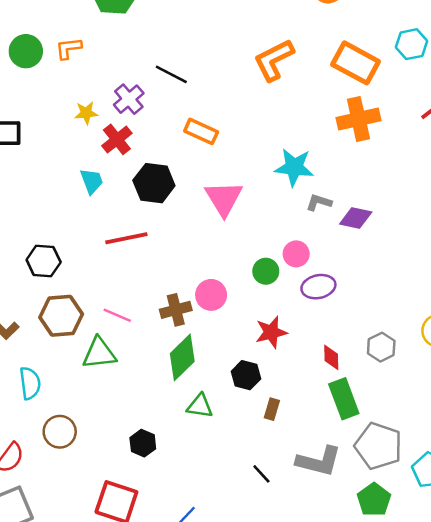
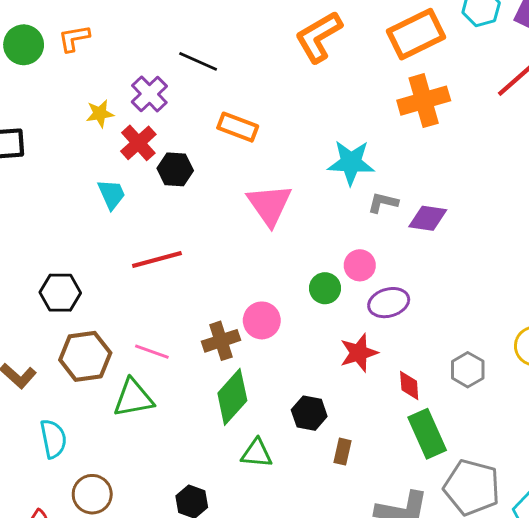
orange rectangle: (356, 63) -> (416, 34), turned -51
black hexagon: (154, 183) -> (175, 169), moved, size x0.7
red star: (271, 332) -> (359, 353), moved

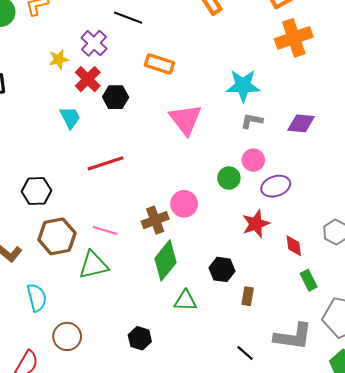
gray L-shape: (383, 203) -> (252, 121), moved
green rectangle: (427, 434) -> (309, 280), size x0.6

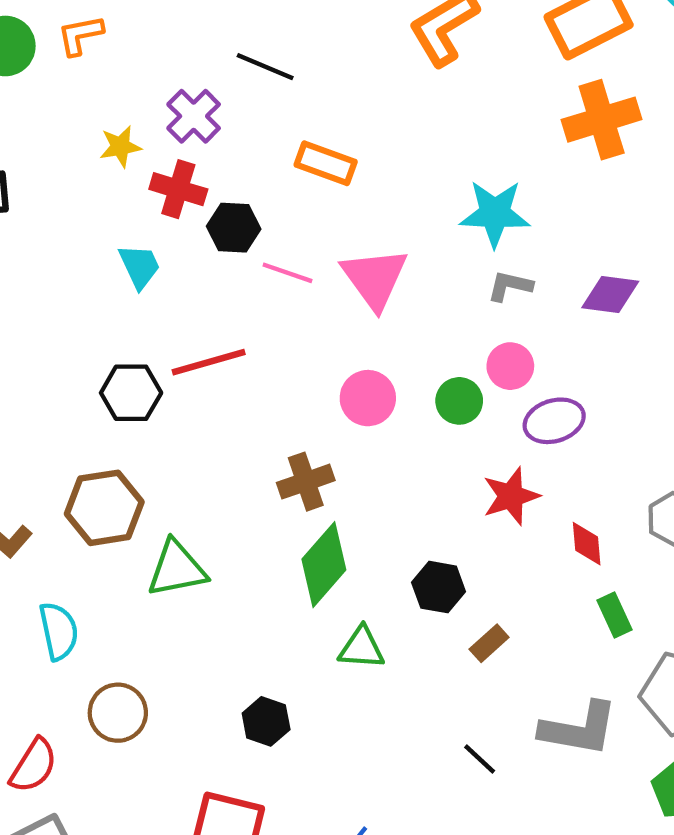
red cross: (88, 79) -> (178, 189), turned -30
black hexagon: (36, 191) -> (131, 393), moved
pink circle: (184, 204) -> (368, 398), moved
pink line: (105, 231) -> (288, 273), moved
brown rectangle: (248, 296) -> (489, 643), turned 36

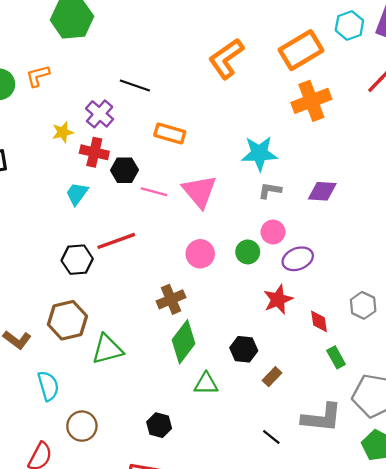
cyan trapezoid: (139, 266) -> (77, 194), turned -115

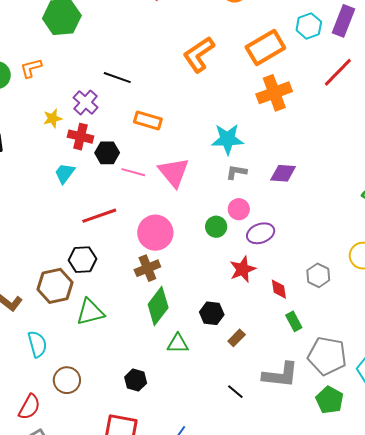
pink circle: (200, 254) -> (155, 233), moved, size x1.4
black hexagon: (77, 260) -> (82, 260), moved

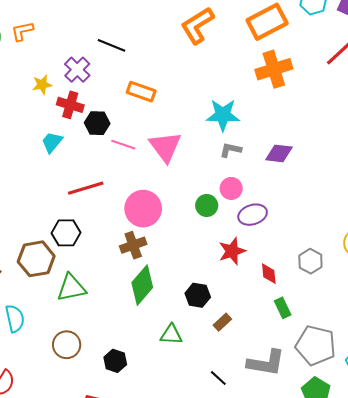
green triangle: (178, 344) -> (171, 334), moved
brown circle: (67, 380) -> (67, 345), moved

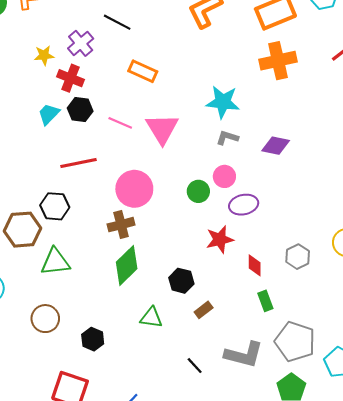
black hexagon: (97, 123) -> (80, 110), moved

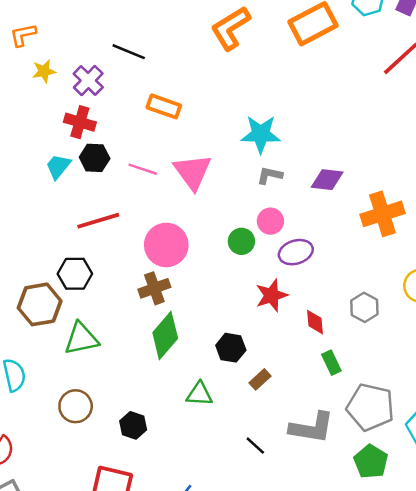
yellow star: (44, 55) -> (44, 71), moved
orange cross: (278, 61) -> (382, 214), moved

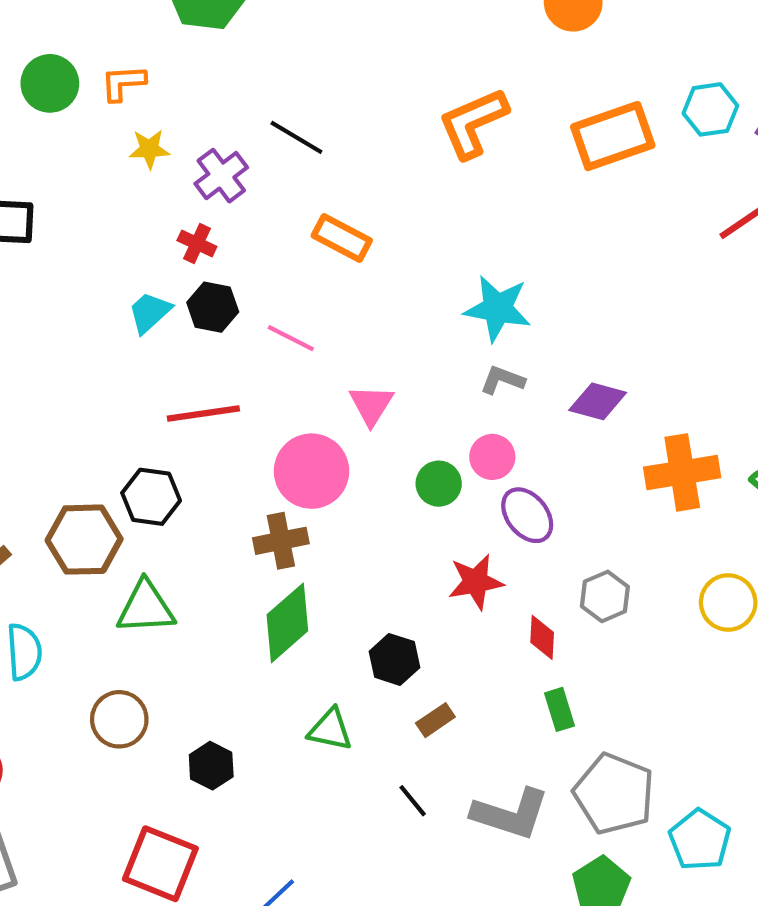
red cross: (80, 122) -> (197, 244), size x0.7
pink triangle: (193, 172) -> (371, 405), moved, size x0.7
purple ellipse: (296, 252) -> (527, 515), turned 60
gray hexagon: (364, 307) -> (605, 596), moved
black line: (255, 446) -> (413, 801), moved

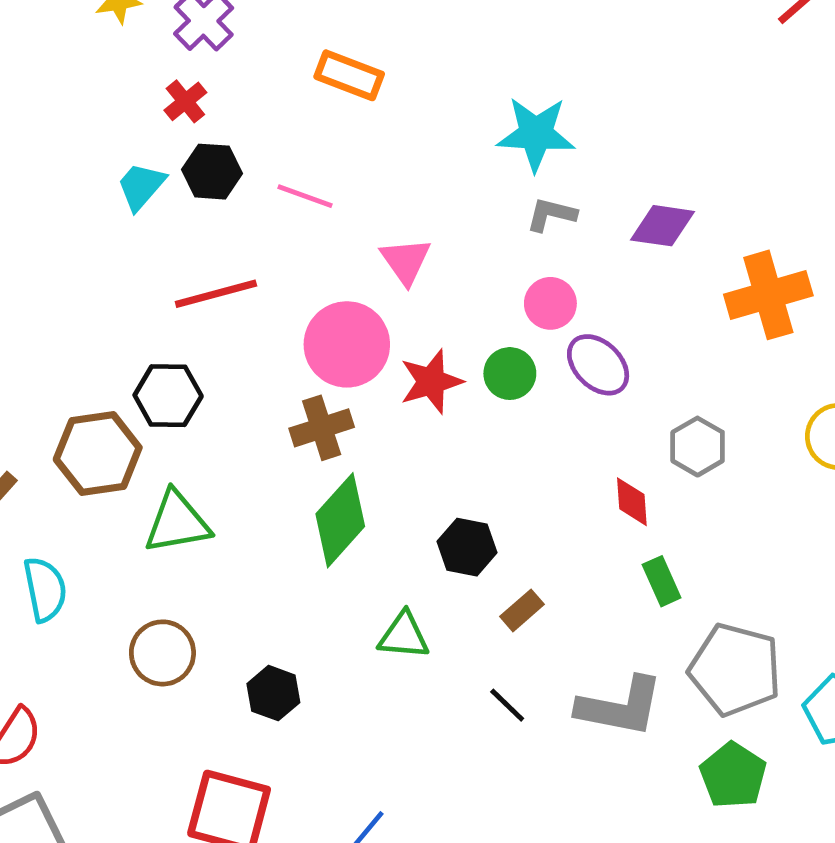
red cross: (197, 244) -> (185, 101), turned 33
green circle: (439, 484) -> (510, 374), moved
red star: (476, 582) -> (431, 382), moved

